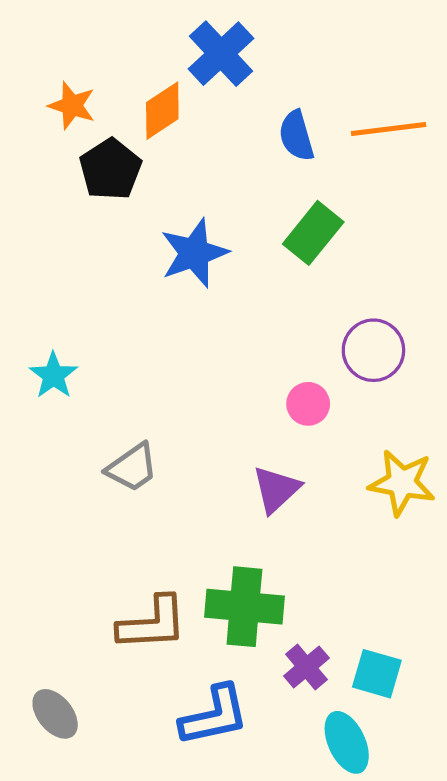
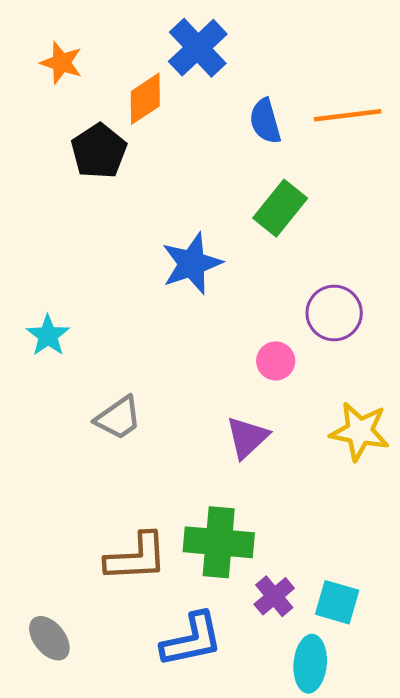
orange star: (72, 106) -> (61, 63), moved
blue star: (194, 253) -> (192, 264), moved
cyan ellipse: (347, 742) -> (310, 664), turned 30

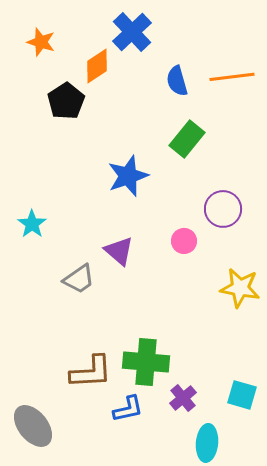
purple triangle: (247, 437) -> (119, 251), moved, turned -36
cyan square: (337, 602) -> (242, 395), moved
gray ellipse: (49, 638) -> (33, 426), size x1.4
blue L-shape: (192, 640) -> (128, 409), moved, size x0.7

